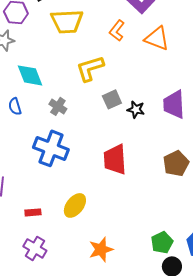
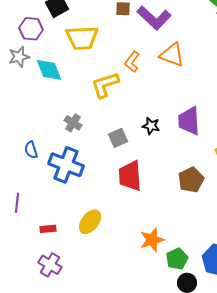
orange L-shape: (117, 30) -> (132, 62), moved
cyan diamond: (30, 75) -> (49, 70), moved
gray square: (112, 99) -> (118, 138), moved
blue semicircle: (15, 106) -> (31, 150), moved
orange star: (101, 249) -> (152, 240), moved

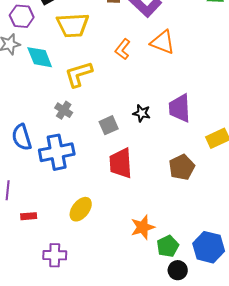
yellow L-shape: (105, 85) -> (79, 74), moved
blue semicircle: (31, 150) -> (22, 137), size x1.5
blue cross: (66, 165) -> (57, 152), turned -32
red rectangle: (48, 229) -> (29, 216), moved
purple cross: (50, 265) -> (55, 255), moved, turned -30

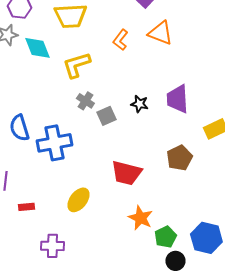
gray cross: (64, 110) -> (85, 101), moved
red trapezoid: (121, 163) -> (126, 173), moved, turned -72
orange star: (143, 227) -> (140, 218), turned -30

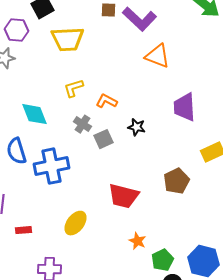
orange L-shape: (120, 40) -> (106, 101), moved, turned 80
cyan diamond: (37, 48) -> (34, 114), moved
yellow L-shape: (76, 65) -> (74, 88), size x0.7
purple trapezoid: (177, 99) -> (184, 107), moved
orange star: (140, 218) -> (138, 241), size x0.7

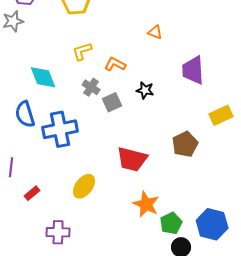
orange triangle: (158, 56) -> (155, 32), moved, size x0.6
red rectangle: (24, 230) -> (32, 193), turned -35
orange star: (138, 241) -> (146, 204), size x1.5

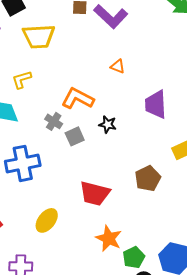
yellow L-shape: (82, 51) -> (22, 79), moved
orange L-shape: (115, 64) -> (78, 98), size x1.5

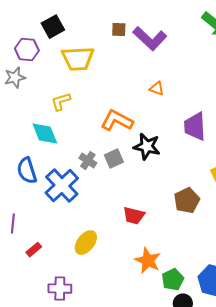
gray cross: (54, 121) -> (88, 161), moved
black star: (108, 124) -> (147, 147), size x1.5
blue cross: (23, 163) -> (62, 186), turned -32
red trapezoid: (95, 193) -> (134, 216), size x0.7

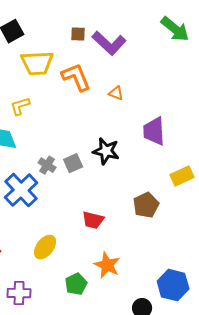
orange L-shape: (117, 121) -> (76, 77), moved, turned 40
green pentagon: (173, 280) -> (76, 284), moved

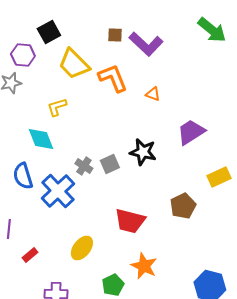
yellow trapezoid: (37, 63) -> (74, 64), turned 48
purple trapezoid: (154, 131) -> (191, 132), turned 60
red trapezoid: (93, 220) -> (130, 221), size x1.4

